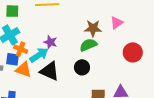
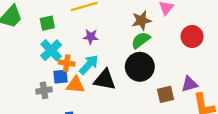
purple star: (50, 42) -> (91, 37), moved
black circle: (82, 67) -> (140, 67), size x1.6

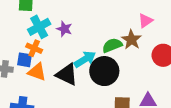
brown star: (141, 20) -> (131, 40), moved, turned 30
cyan cross: (51, 50) -> (39, 27), moved
cyan arrow: (89, 65) -> (85, 59), moved

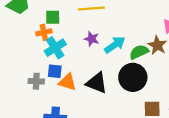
cyan cross: (39, 27) -> (55, 48), moved
orange cross: (34, 48) -> (44, 32), moved, turned -32
cyan arrow: (85, 59) -> (115, 45), moved

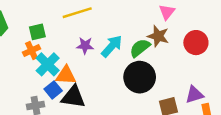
blue square: (55, 71) -> (53, 90), turned -32
orange triangle: (68, 82) -> (66, 75), moved
black triangle: (97, 83) -> (73, 97), moved

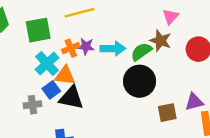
green square: (37, 32) -> (38, 30), size x1.5
cyan arrow: (112, 46) -> (113, 48), turned 45
orange cross: (32, 51) -> (71, 48), moved

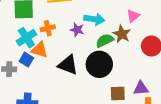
purple star: (86, 46) -> (77, 30), moved
cyan arrow: (113, 48) -> (94, 19), moved
blue square: (51, 90) -> (26, 60), turned -32
black triangle: (71, 98) -> (68, 65), moved

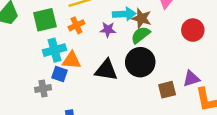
orange cross: (48, 28) -> (76, 25), moved
brown star: (122, 34) -> (141, 18), moved
cyan cross: (26, 38) -> (55, 50), turned 30

